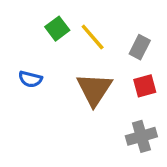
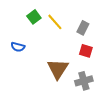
red square: (145, 86) -> (86, 51), turned 32
brown triangle: (94, 89) -> (58, 69), moved

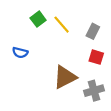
brown triangle: (58, 69) -> (65, 77), turned 30

